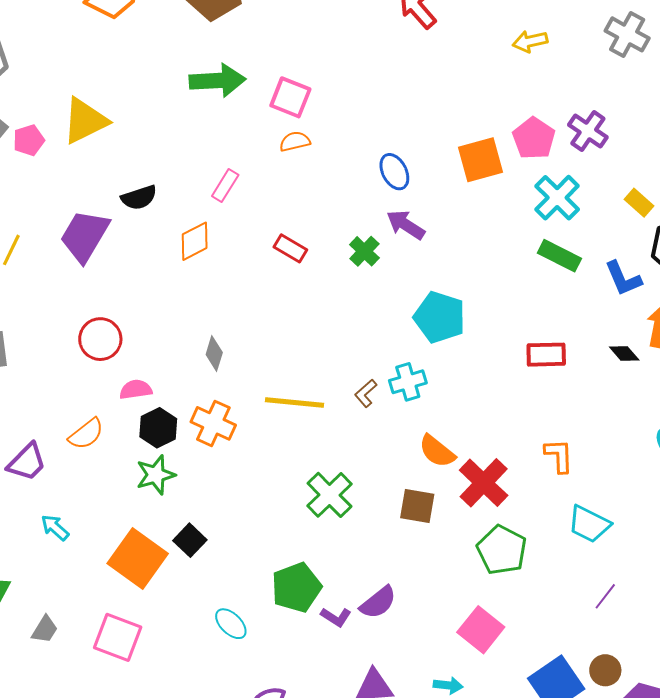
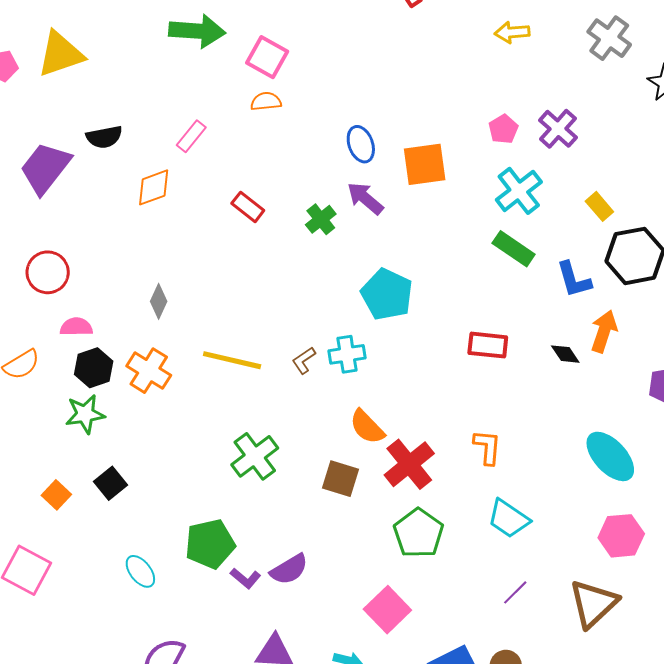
pink pentagon: (534, 138) -> (503, 129), size x0.7
orange square: (481, 160) -> (425, 164), moved
orange square: (138, 559) -> (56, 495), size x0.5

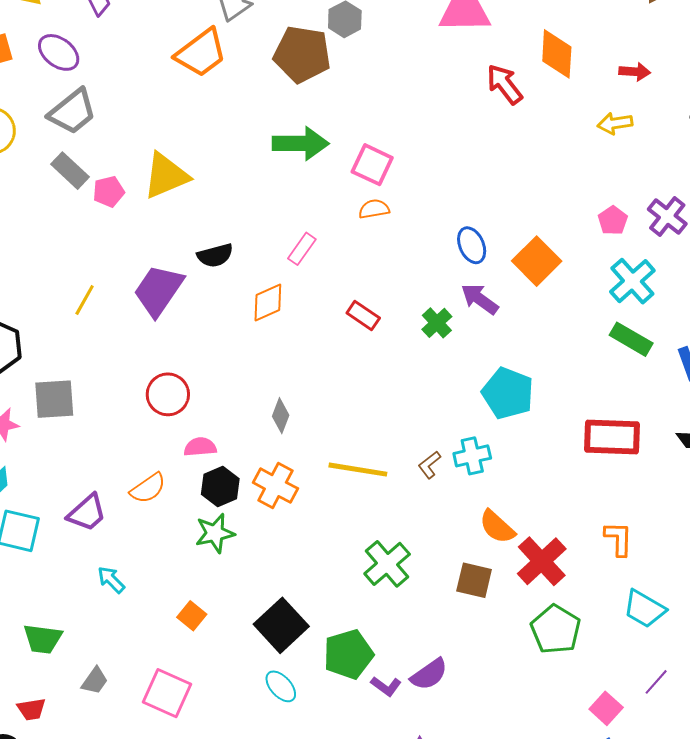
orange square: (425, 164) -> (537, 261), turned -33
red rectangle: (488, 345) -> (612, 437), size x1.4
black square: (111, 483) -> (281, 625), moved, size x1.6
pink square: (387, 610) -> (606, 708), moved, size x0.7

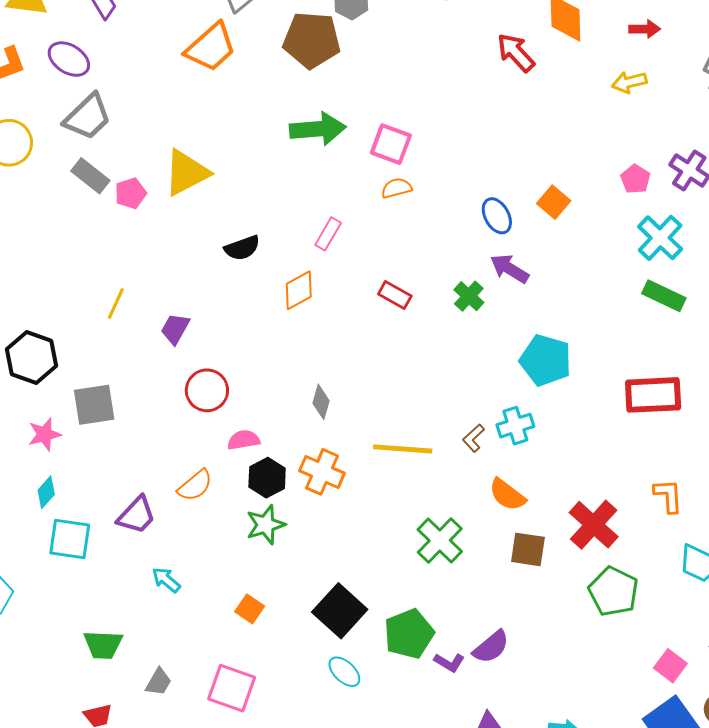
orange square: (537, 261) -> (554, 202), moved, size x0.7
purple trapezoid: (158, 290) -> (175, 329), moved, size x0.6
orange semicircle: (497, 527) -> (507, 495), moved

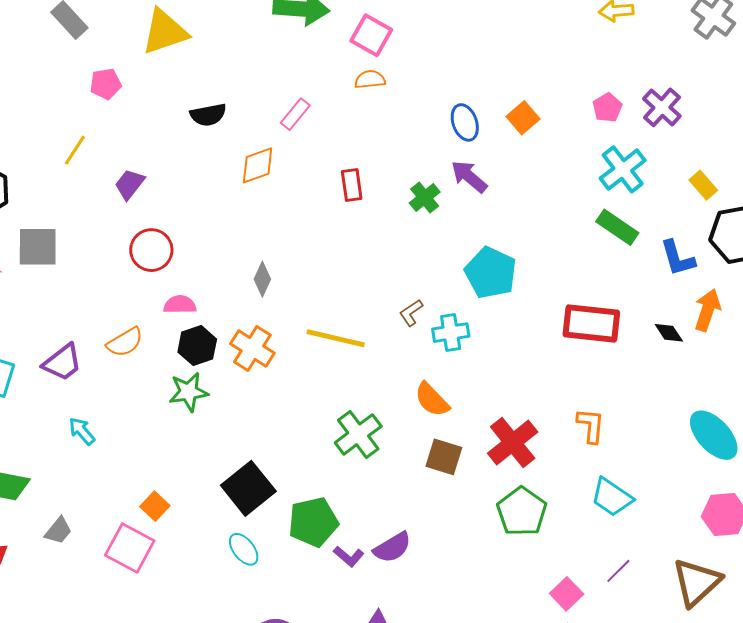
pink pentagon: (131, 193) -> (106, 84), moved
red rectangle: (395, 295) -> (352, 185), turned 44
brown L-shape: (474, 438) -> (411, 313), moved
orange square: (250, 609) -> (155, 506), moved

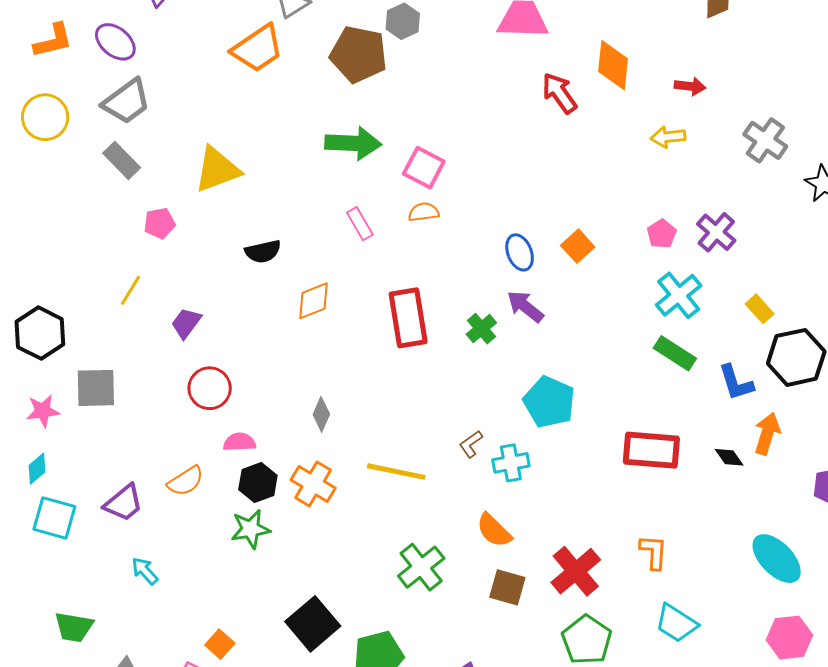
pink rectangle: (295, 114) -> (360, 224), moved, turned -68
red rectangle: (352, 185) -> (408, 318), size x1.8

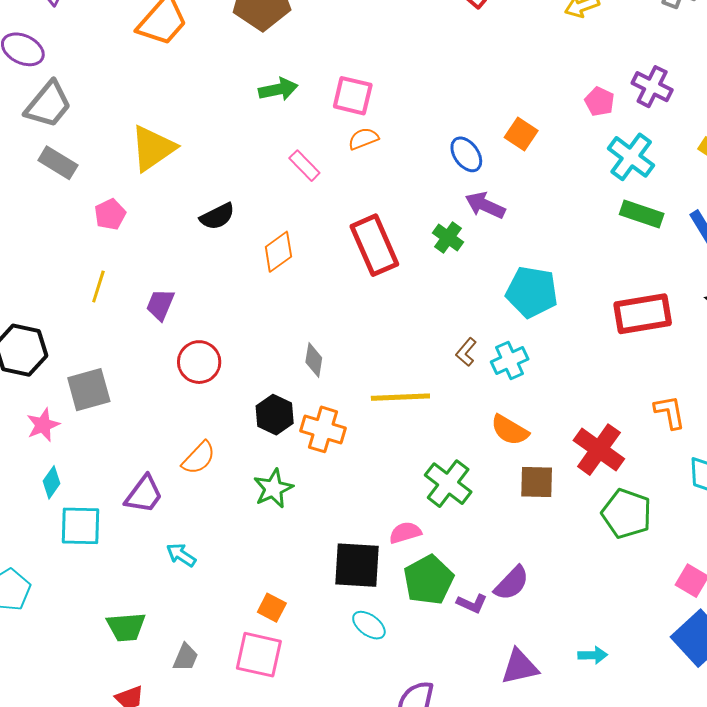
green arrow: (353, 143) -> (278, 89), size x0.7
pink semicircle: (240, 442) -> (405, 533), moved
black hexagon: (258, 482) -> (275, 415), moved
black square: (313, 624) -> (357, 565), turned -32

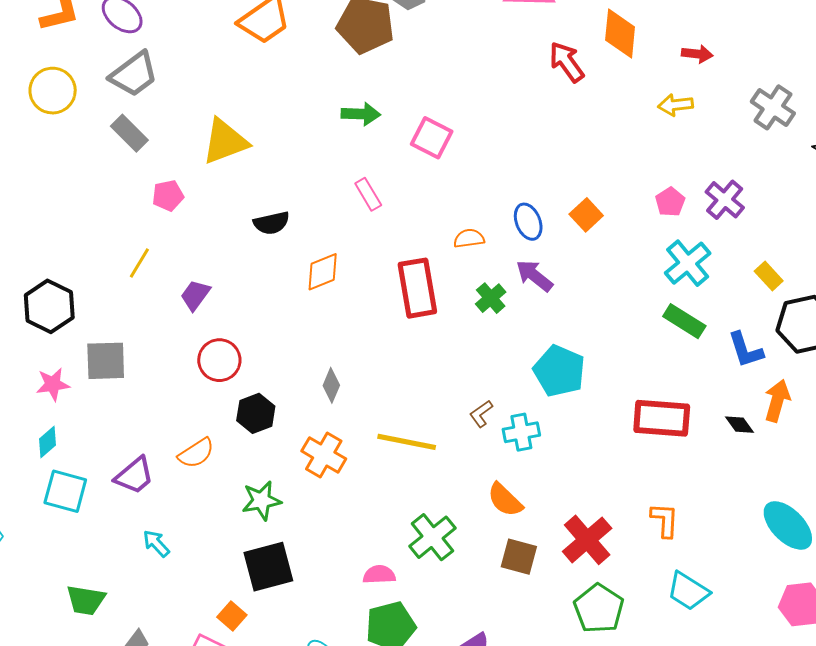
orange semicircle: (363, 139) -> (469, 238), moved
black hexagon: (275, 415) -> (256, 413), moved
black square: (357, 565) -> (268, 567), moved, turned -32

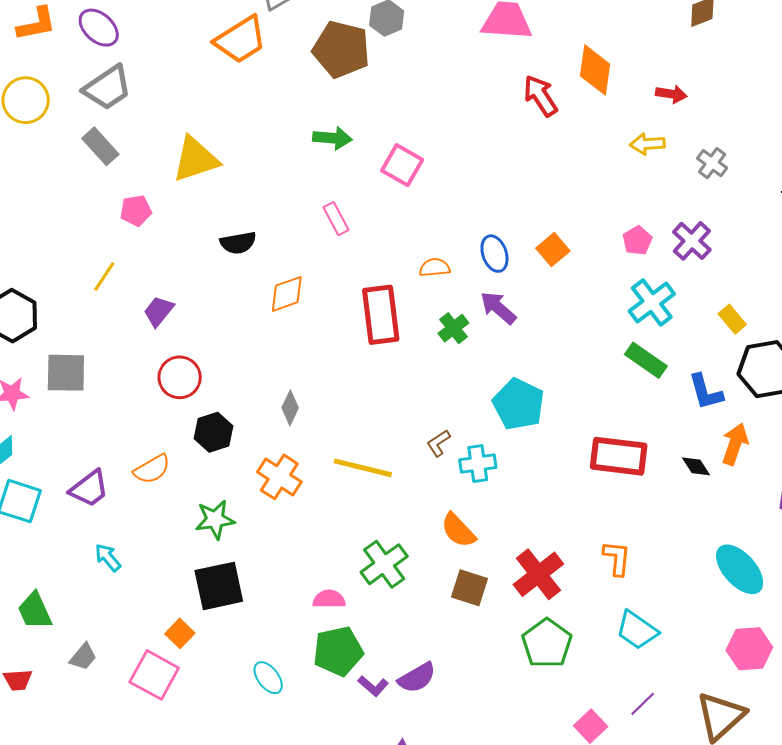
gray cross: (773, 107) -> (712, 163), moved, size x0.7
green trapezoid: (86, 600) -> (35, 611), turned 54

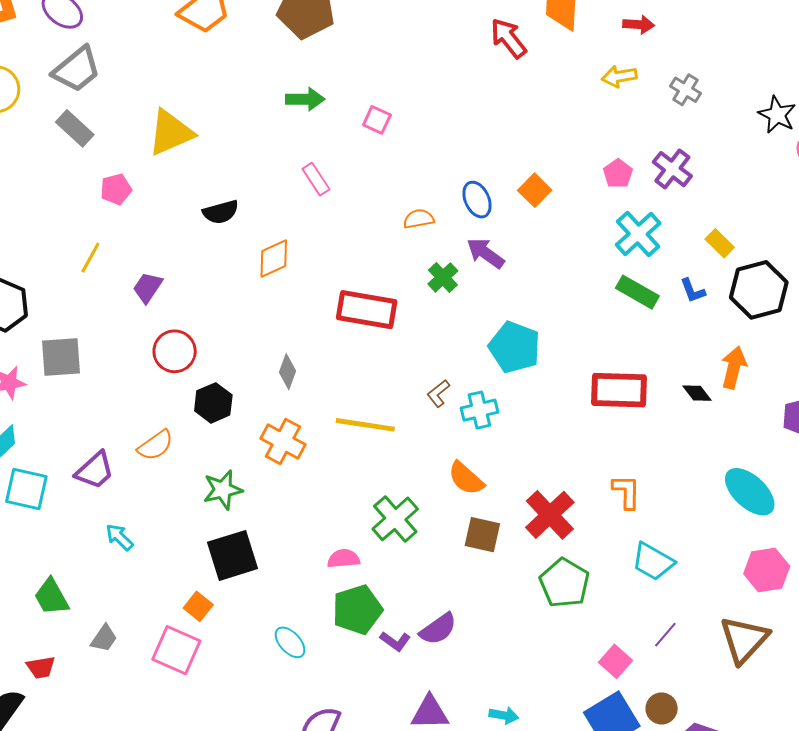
pink square: (402, 165) -> (377, 120), size x0.7
red rectangle: (381, 315) -> (367, 310), moved, turned -68
blue L-shape: (706, 392) -> (693, 291), moved, size x0.7

